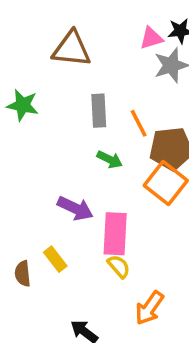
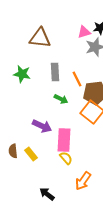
green star: (23, 105) -> (22, 74), moved
brown semicircle: (23, 274) -> (13, 151), moved

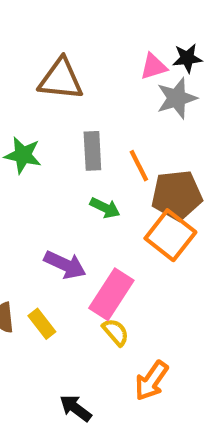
pink rectangle: (64, 140) -> (111, 294), turned 30

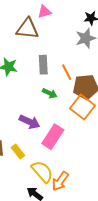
pink triangle: (154, 67) -> (44, 12), moved
yellow semicircle: (116, 332) -> (42, 172), moved, size x1.6
orange arrow: (151, 381) -> (60, 181), moved

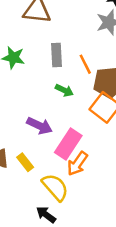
orange arrow: (60, 181) -> (77, 164), moved

